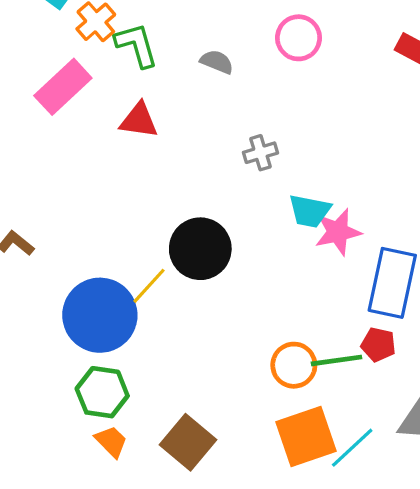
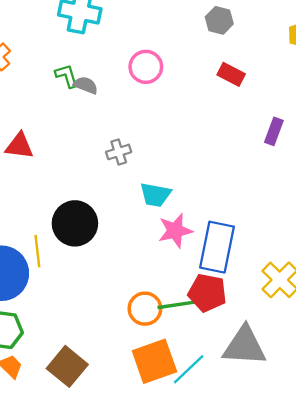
green L-shape: (136, 45) -> (67, 76), moved, size x0.7
red triangle: (139, 120) -> (19, 146), moved
pink star: (338, 232) -> (175, 231), moved
yellow line: (149, 286) -> (37, 251), turned -48
red pentagon: (378, 345) -> (207, 293), size x1.5

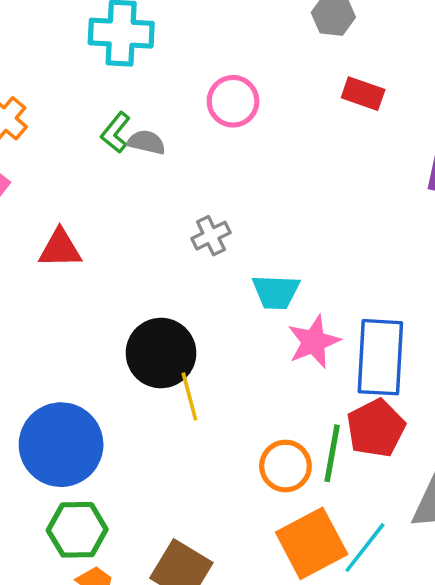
green L-shape: (67, 76) -> (116, 133), turned -116
yellow line: (37, 251) -> (189, 397), moved
red pentagon: (207, 293) -> (376, 428), turned -30
green line: (176, 305) -> (332, 453), turned -63

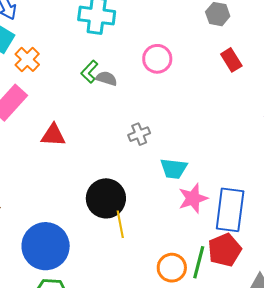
red rectangle: (363, 94) -> (231, 60), turned 35

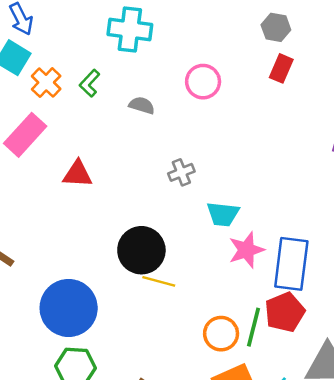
red rectangle: (231, 60) -> (281, 68), moved, turned 55
green L-shape: (89, 72) -> (90, 83), moved
yellow line: (120, 224) -> (159, 281), turned -64

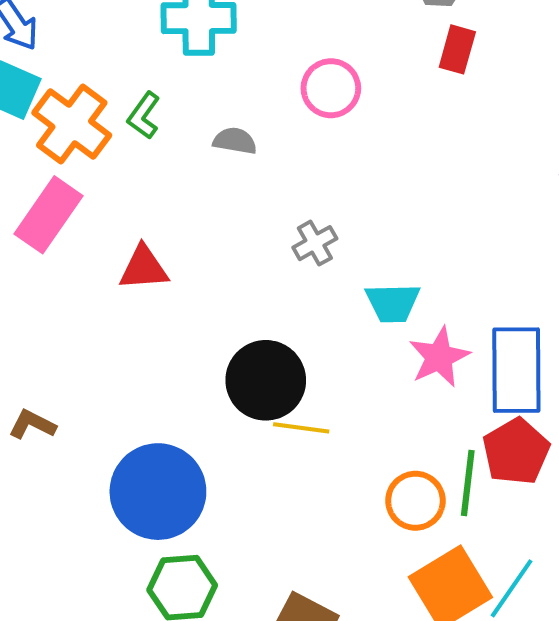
orange cross: (46, 83) -> (72, 124), size x1.5

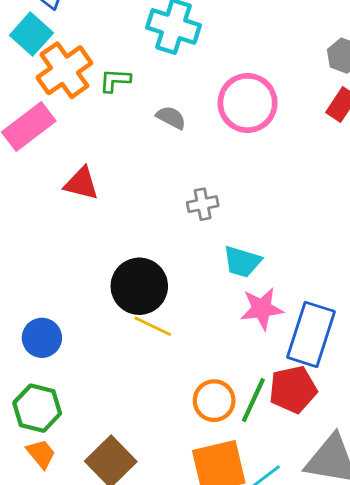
pink circle: (331, 88) -> (248, 103), size x1.4
green L-shape: (144, 116) -> (115, 80), turned 40
blue circle: (158, 492) -> (42, 338), size x0.6

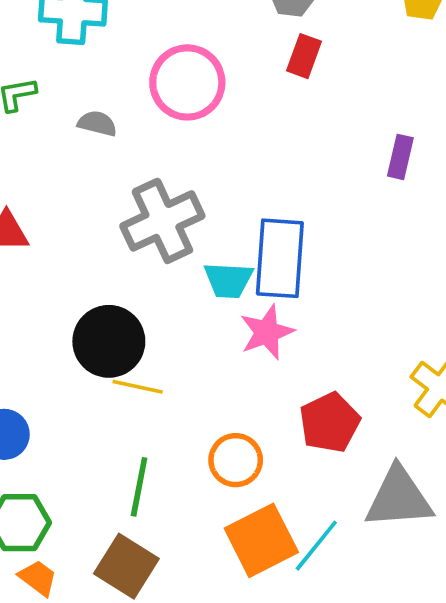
gray cross: (203, 204) -> (162, 221), size x2.0
blue rectangle: (311, 334) -> (280, 258), moved
green line: (253, 400) -> (139, 487), moved

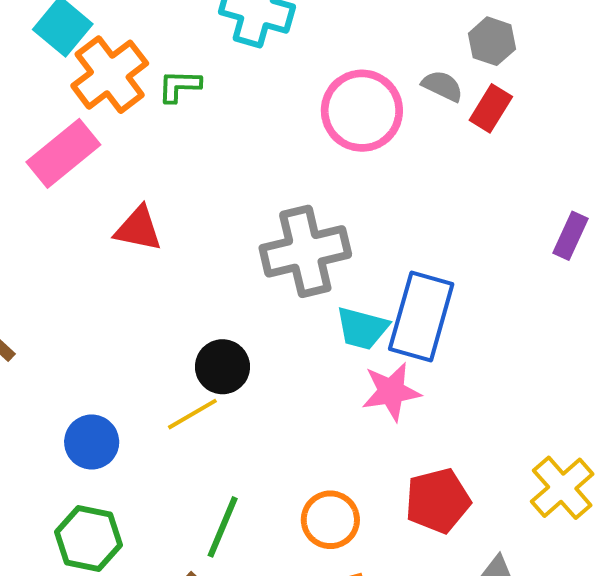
gray semicircle: (97, 123) -> (442, 86), moved
black circle: (109, 341) -> (222, 367), size x0.7
yellow line: (138, 387) -> (192, 414), moved, turned -54

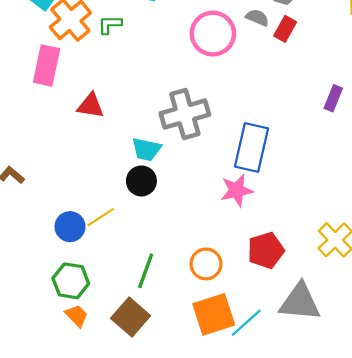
pink rectangle: (63, 153) -> (47, 65), turned -36
cyan trapezoid: (362, 328) -> (146, 149), moved
yellow line: (192, 414) -> (101, 217), moved

